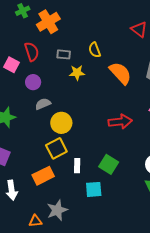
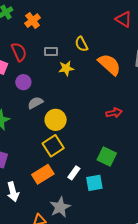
orange cross: (48, 22) -> (33, 21), size x0.7
red arrow: (120, 122) -> (114, 113), size x0.7
white rectangle: (77, 166) -> (74, 173), moved, turned 40

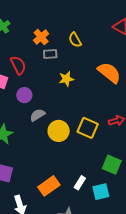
orange cross: (33, 21) -> (41, 37), moved
yellow semicircle: (81, 44) -> (75, 40), moved
gray rectangle: (51, 52) -> (50, 54), moved
yellow square: (53, 146) -> (88, 128), moved, turned -30

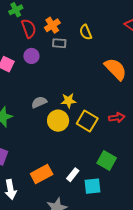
red semicircle: (18, 65) -> (29, 28), moved
yellow star: (66, 79) -> (68, 101), moved
purple circle: (24, 95) -> (31, 56), moved

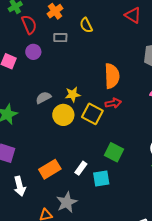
orange cross: (52, 25) -> (55, 11), moved
orange semicircle: (116, 69) -> (112, 76), moved, turned 45
red arrow: (117, 118) -> (113, 103), moved

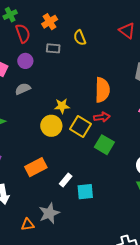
gray semicircle: (43, 98) -> (23, 89), moved
green square: (114, 152) -> (104, 145), moved
orange rectangle: (50, 169) -> (36, 167), moved

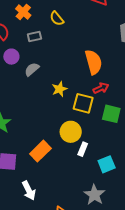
gray semicircle: (23, 89) -> (32, 69), moved
yellow circle: (51, 126) -> (71, 132), moved
orange rectangle: (36, 167) -> (40, 151), moved
white rectangle: (66, 180) -> (83, 149), moved
gray star: (49, 213) -> (94, 195), moved

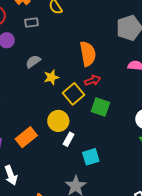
gray semicircle: (32, 69) -> (33, 61), moved
yellow square: (83, 103) -> (73, 94), turned 30

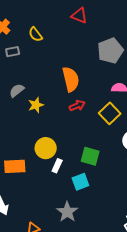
yellow square: (73, 94) -> (110, 113), moved
green square: (100, 107) -> (90, 156), moved
orange rectangle: (26, 137) -> (15, 166), turned 40

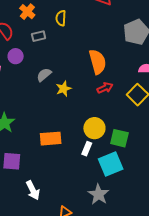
yellow semicircle: (35, 34) -> (61, 18), turned 42
yellow circle: (46, 148) -> (94, 128), moved
orange rectangle: (15, 166) -> (51, 139), moved
cyan square: (80, 182) -> (111, 164), size x1.4

